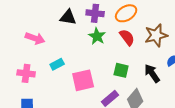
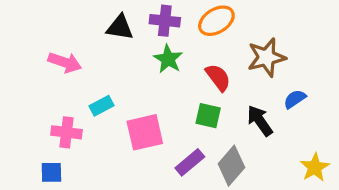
red semicircle: (127, 37) -> (218, 77), moved
pink cross: (26, 73) -> (66, 132), moved

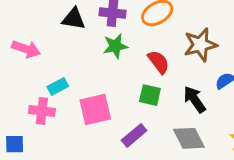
green star: (168, 59) -> (115, 46), turned 30
pink cross: (66, 132) -> (42, 111), moved
gray diamond: (231, 166) -> (189, 138), moved, turned -68

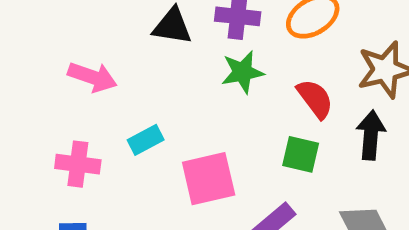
black arrow: (195, 99) -> (371, 135), moved, turned 40
pink cross: (42, 111) -> (78, 164), moved

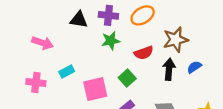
red semicircle: (315, 99) -> (144, 53), turned 108
green square: (301, 154) -> (127, 78), moved, turned 35

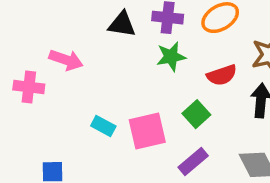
cyan rectangle: (67, 71) -> (103, 126), moved, turned 56
pink cross: (36, 82) -> (29, 87), moved

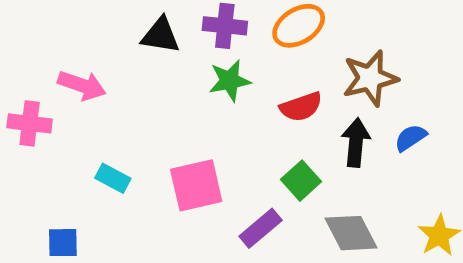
green square: (196, 114) -> (301, 181), moved
cyan rectangle: (103, 126) -> (113, 178), moved

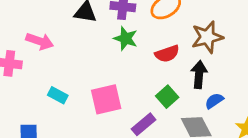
green star: (230, 81) -> (126, 38), turned 30
blue semicircle: (411, 138) -> (214, 101), moved

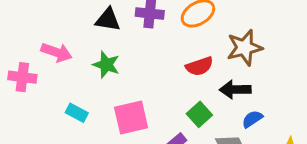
green star: (126, 38) -> (106, 65), moved
black arrow: (199, 74) -> (235, 90), turned -96

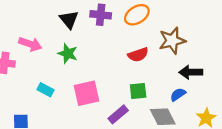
black triangle: (108, 20) -> (69, 19), turned 42
black arrow: (235, 90) -> (191, 72), moved
green square: (199, 114) -> (138, 91), turned 36

